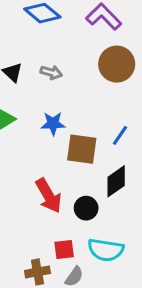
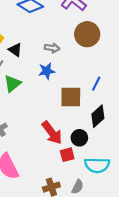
gray arrow: (51, 72) -> (52, 48), moved
blue star: (53, 124) -> (47, 71), moved
red square: (64, 249) -> (67, 155), moved

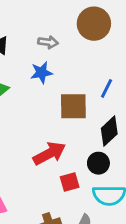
red arrow: (52, 133) -> (49, 153), turned -80
black circle: (79, 138) -> (98, 163), moved

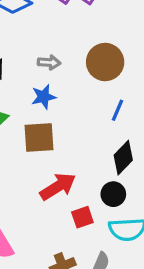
brown circle: (94, 24) -> (105, 62), moved
brown square: (73, 106) -> (39, 137), moved

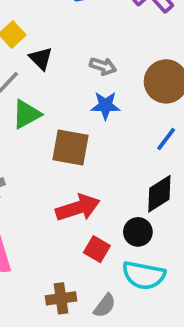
blue star: (44, 97) -> (105, 105), moved
red square: (82, 217) -> (97, 249), turned 35

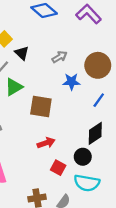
gray arrow: (103, 66) -> (59, 57), turned -48
blue star: (105, 105) -> (71, 82), moved
red arrow: (78, 208) -> (46, 143), size x0.7

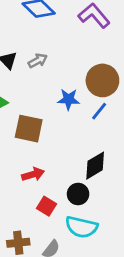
gray arrow: (59, 57) -> (38, 61), moved
blue line: (99, 100) -> (99, 111), moved

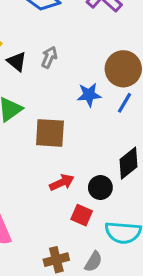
gray arrow: (38, 61) -> (49, 57), turned -30
black circle: (78, 194) -> (100, 188), moved

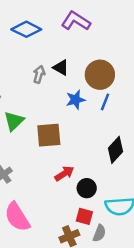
black triangle: (17, 62) -> (61, 68), moved
black circle: (100, 188) -> (87, 188), moved
red square: (82, 215) -> (84, 216), moved

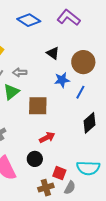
gray arrow: (39, 74) -> (20, 72), moved, turned -112
blue line: (105, 102) -> (80, 92), moved
black circle: (87, 188) -> (35, 159), moved

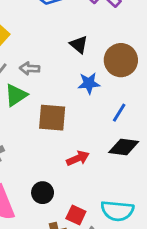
blue line: (80, 92) -> (119, 113), moved
black diamond: (90, 123) -> (124, 147), turned 45
red arrow: (47, 137) -> (78, 158), moved

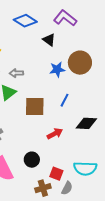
black triangle: (79, 45) -> (49, 40), moved
blue star: (89, 83) -> (57, 69), moved
blue line: (119, 113) -> (64, 100), moved

